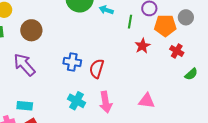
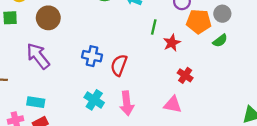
green line: (130, 22) -> (154, 27), moved
red cross: (177, 51) -> (185, 75), moved
green semicircle: (191, 74) -> (220, 41), moved

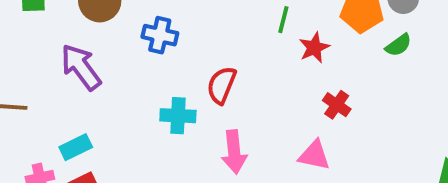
blue cross: (92, 56) -> (160, 35), moved
cyan cross: (94, 100) -> (178, 116), moved, turned -30
cyan rectangle: (36, 102) -> (76, 147), turned -36

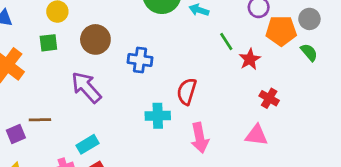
green line: (283, 20) -> (226, 41), turned -42
green semicircle: (398, 45) -> (309, 52), turned -90

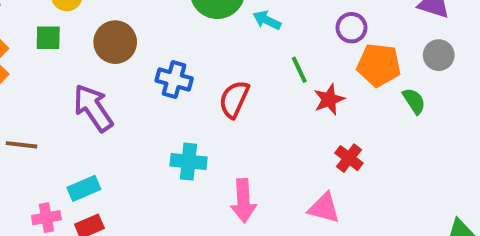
gray circle: (309, 19) -> (439, 55), moved
red semicircle: (187, 91) -> (234, 99), moved

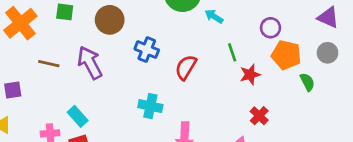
brown line: (22, 145) -> (49, 64), moved
cyan rectangle: (84, 188) -> (78, 116), turned 65

